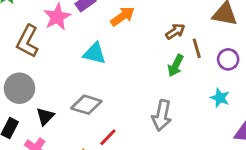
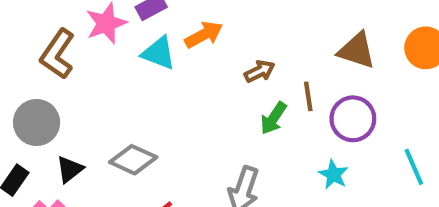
brown arrow: (175, 31) -> (260, 71), moved
cyan triangle: (94, 53) -> (159, 53), moved
purple circle: (228, 59) -> (353, 119), size x1.4

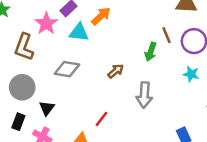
brown arrow: (260, 71) -> (116, 71), moved
gray diamond: (133, 160) -> (67, 69), moved

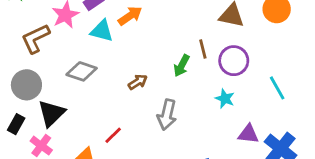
brown L-shape: (24, 47) -> (35, 38), turned 36
black triangle: (47, 108) -> (51, 113), size x1.5

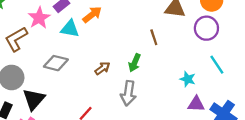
purple circle: (234, 61) -> (206, 28), moved
green arrow: (182, 66) -> (135, 63), moved
cyan star: (225, 99) -> (188, 79), moved

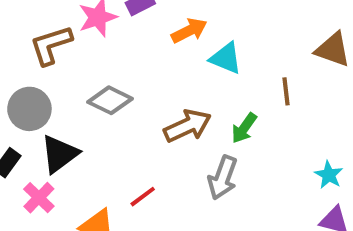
cyan triangle: (70, 29) -> (226, 58), moved
brown arrow: (102, 68) -> (188, 126), size x1.6

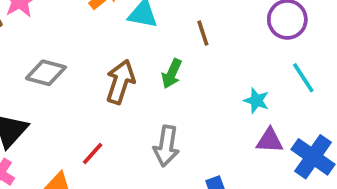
brown arrow: (188, 126) -> (120, 82), turned -36
gray arrow: (223, 178) -> (166, 146), moved

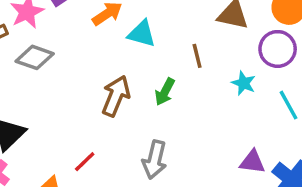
gray diamond: (46, 73) -> (35, 57), moved
cyan star: (256, 101) -> (244, 83), moved

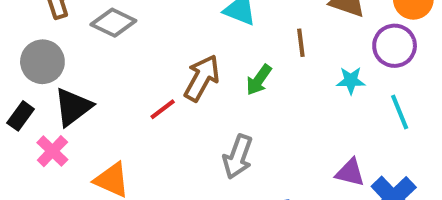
cyan star: (244, 83) -> (351, 81), turned -30
red line: (85, 162) -> (163, 109), moved

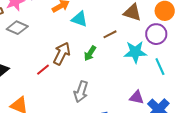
brown line: (301, 43) -> (110, 34), turned 72
cyan star: (351, 81) -> (135, 52), size x1.6

